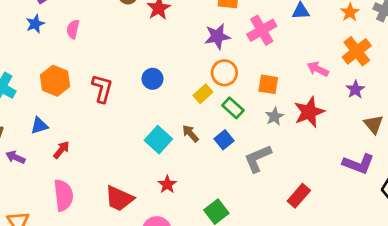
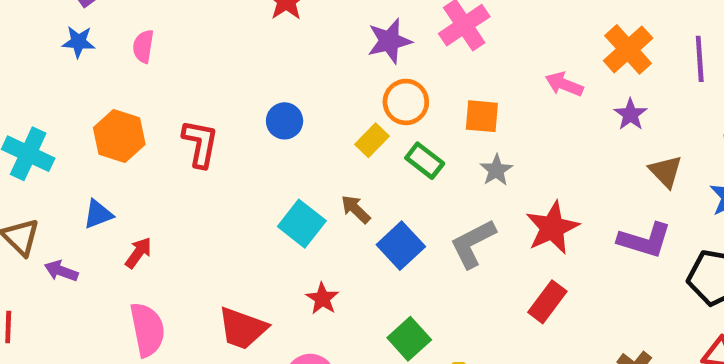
blue star: (35, 24) -> (78, 42), turned 30
red star: (309, 112) -> (552, 228), moved
blue square: (224, 140) -> (401, 246), moved, size x1.4

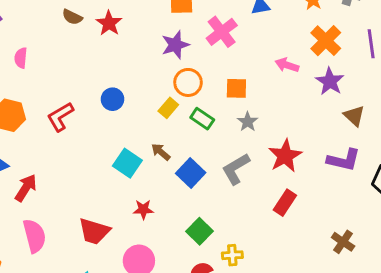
purple star: (630, 114) -> (330, 81), size x1.4
red L-shape: (200, 143) -> (60, 117), turned -128
red arrow: (138, 253) -> (26, 188), size x1.4
red star: (322, 299) -> (143, 209), turned -30

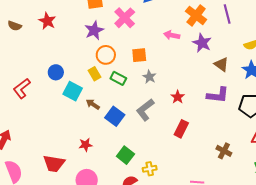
brown semicircle: (72, 17) -> (15, 26), moved
yellow rectangle: (168, 108) -> (94, 74), turned -64
red star: (285, 156) -> (178, 97), size x0.6
cyan square: (127, 163) -> (73, 91), moved

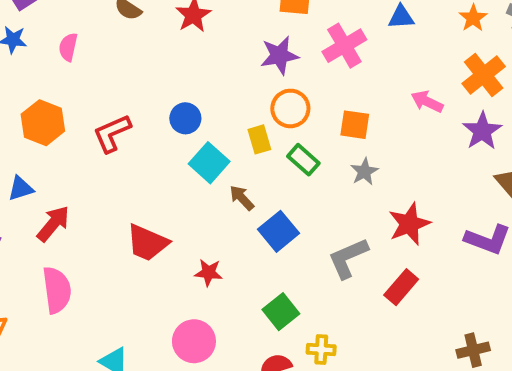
red star: (178, 97) -> (409, 224), size x1.5
gray L-shape: (145, 110) -> (348, 258), moved
brown cross: (224, 151) -> (473, 350), turned 35
red trapezoid: (54, 164) -> (147, 243), moved

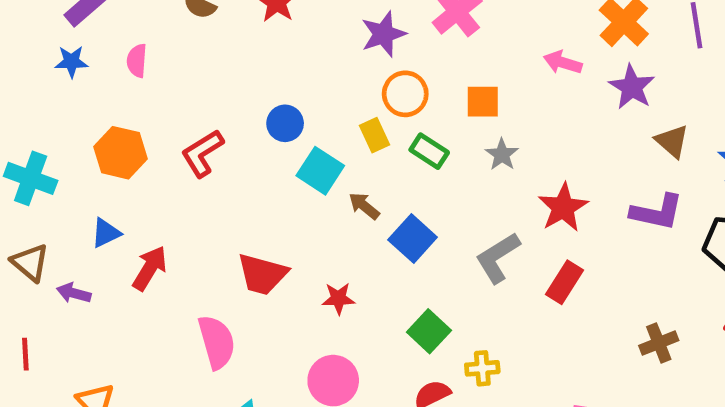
pink semicircle: (57, 290) -> (217, 342), moved

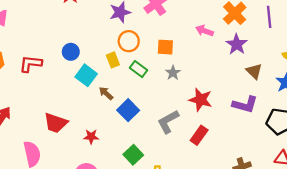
red L-shape: (202, 153) -> (31, 64), turned 35
red star: (563, 207) -> (201, 100), turned -30

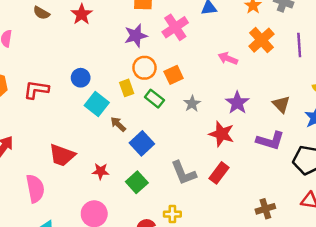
purple star: (237, 44) -> (237, 103), moved
orange square: (165, 47) -> (174, 75), moved, turned -30
gray L-shape: (168, 122) -> (184, 173), moved, turned -85
green square: (133, 155) -> (137, 182), moved

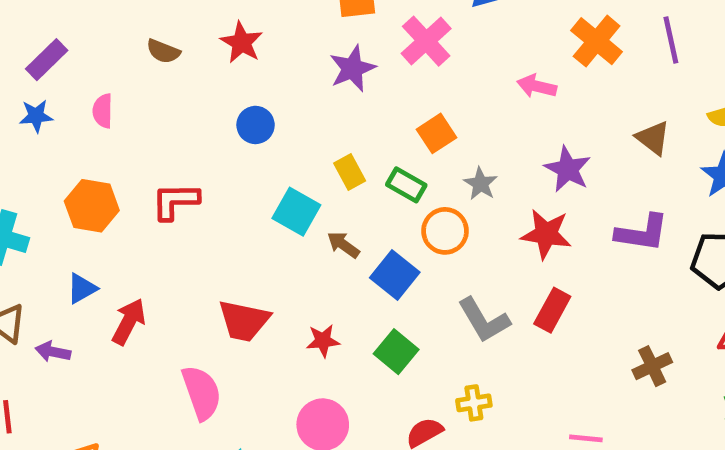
orange circle: (144, 68) -> (445, 231), moved
blue circle: (81, 78) -> (256, 125), moved
brown triangle: (281, 104) -> (653, 138), moved

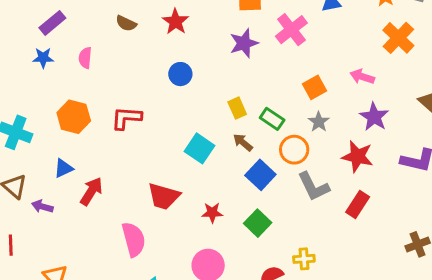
pink arrow: (537, 86) -> (362, 77), moved
orange square: (436, 133) -> (314, 87), moved
cyan square: (296, 212) -> (199, 148), moved
brown arrow: (343, 245) -> (243, 142), moved
gray L-shape: (484, 320) -> (313, 187), moved

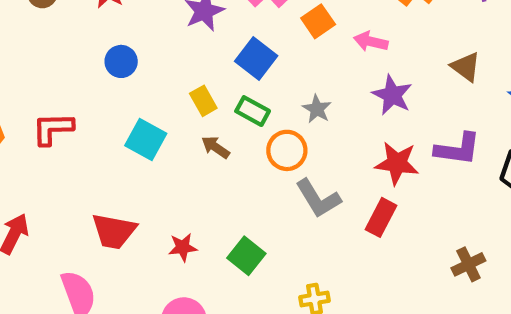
orange square: (314, 87) -> (318, 21), moved
cyan square: (199, 148) -> (146, 140), moved
red star: (357, 156) -> (397, 163), moved
blue square: (260, 175) -> (256, 59), moved

